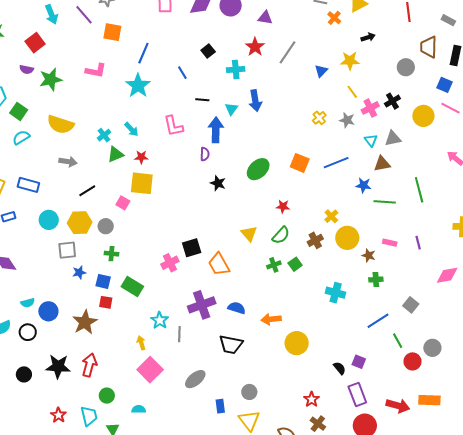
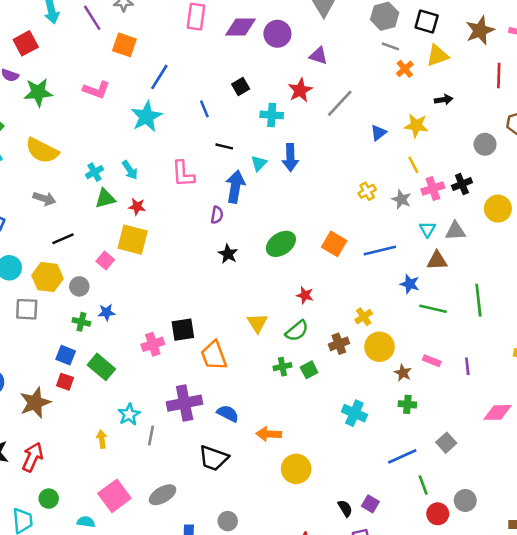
blue star: (79, 272) -> (106, 312), moved
pink square: (150, 370) -> (114, 496), moved

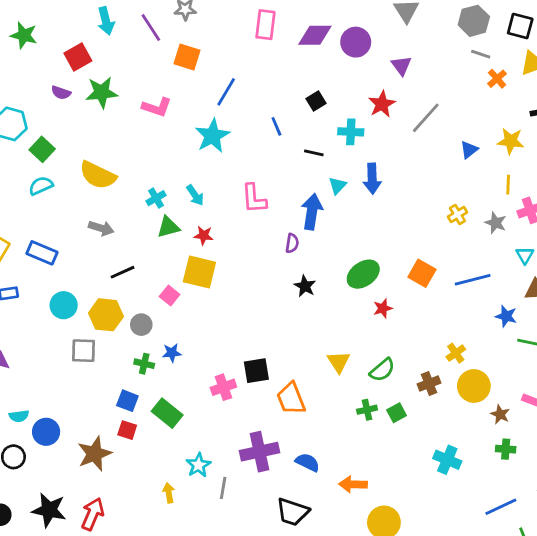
purple triangle: (318, 56) -> (401, 66), turned 36
green star: (38, 92) -> (102, 92), moved
black line: (224, 146) -> (314, 153), moved
yellow line: (413, 165) -> (508, 185), turned 30
red star: (305, 295) -> (383, 308), moved, turned -30

